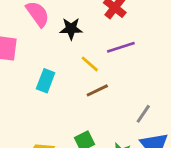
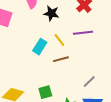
cyan rectangle: (46, 81) -> (40, 47), moved

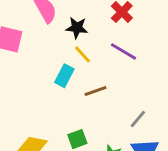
purple line: (83, 33) -> (123, 51), turned 42
yellow line: (59, 40) -> (83, 54), moved

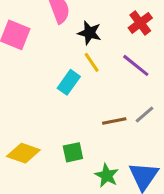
brown line: (95, 91) -> (114, 121), moved
gray line: (138, 119) -> (144, 114), moved

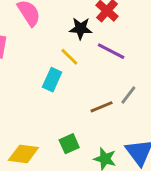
black star: (89, 33) -> (81, 28), moved

